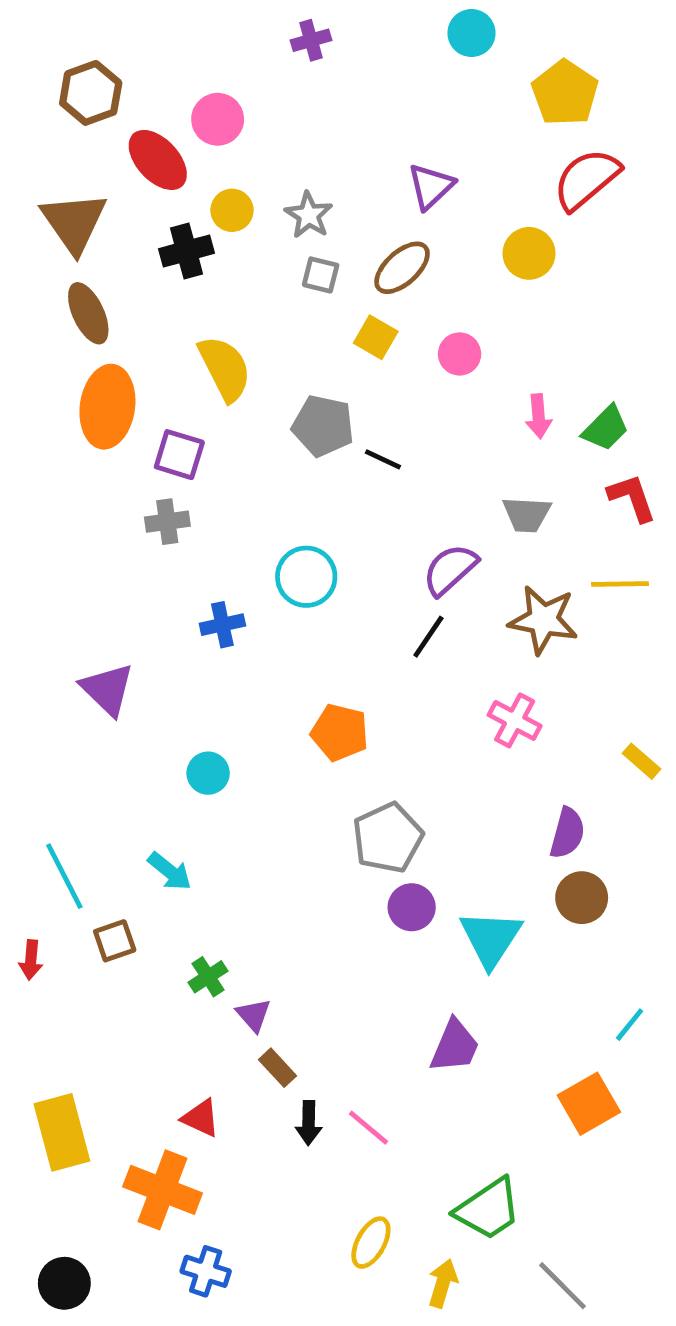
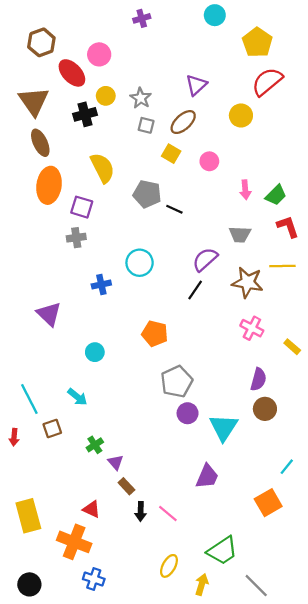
pink cross: (515, 720) -> (252, 328), moved

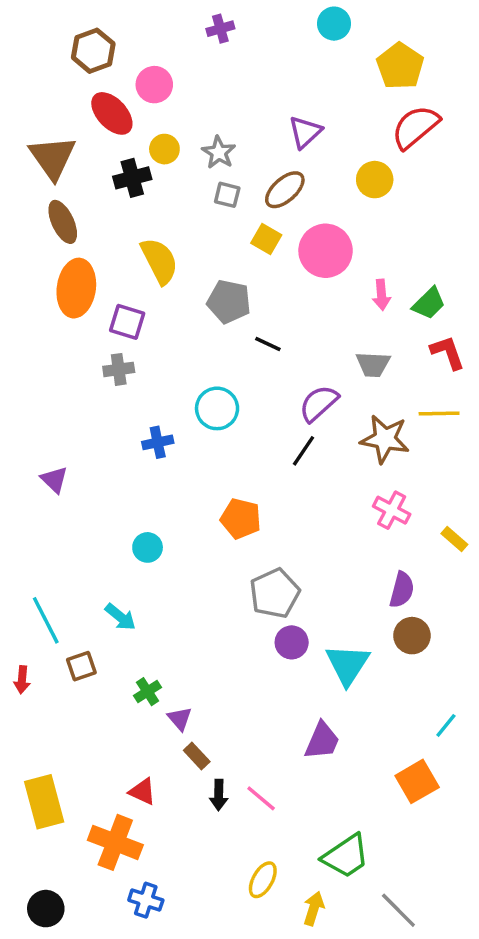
brown hexagon: (41, 42) -> (93, 51), moved
pink circle: (209, 161) -> (326, 251), size x1.8
black line: (174, 209) -> (268, 344), moved
purple triangle: (49, 314) -> (54, 480), moved, size x0.7

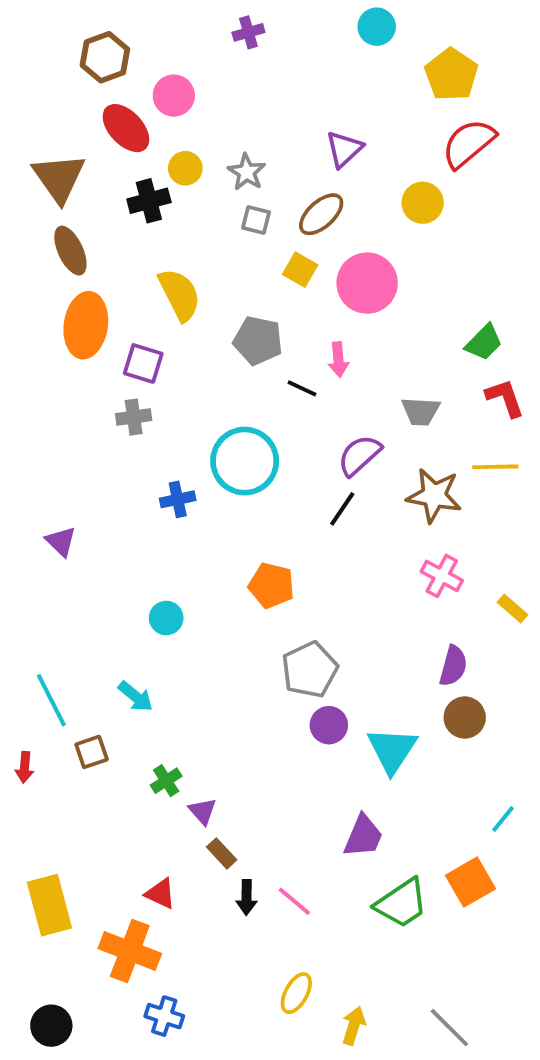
pink arrow: (381, 295) -> (338, 360), moved
cyan circle: (217, 408) -> (245, 461), size x1.4
green trapezoid: (346, 856) -> (402, 903), moved

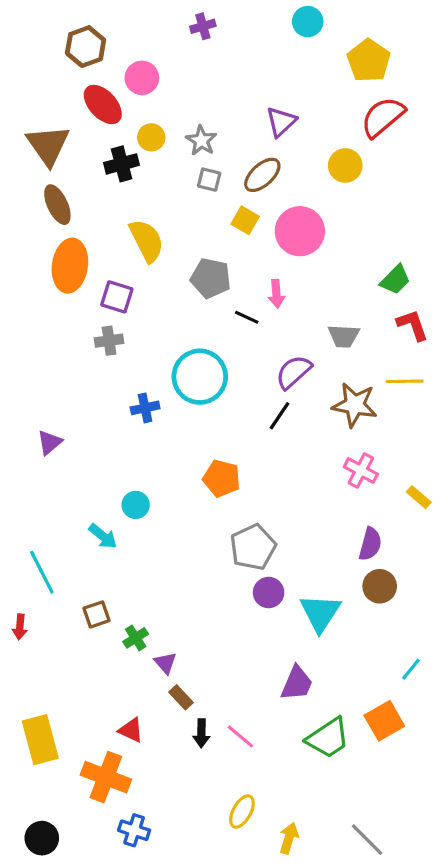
purple triangle: (61, 541) -> (50, 442), turned 36
cyan arrow: (136, 696) -> (103, 536), moved
brown square: (92, 752) -> (97, 614), moved

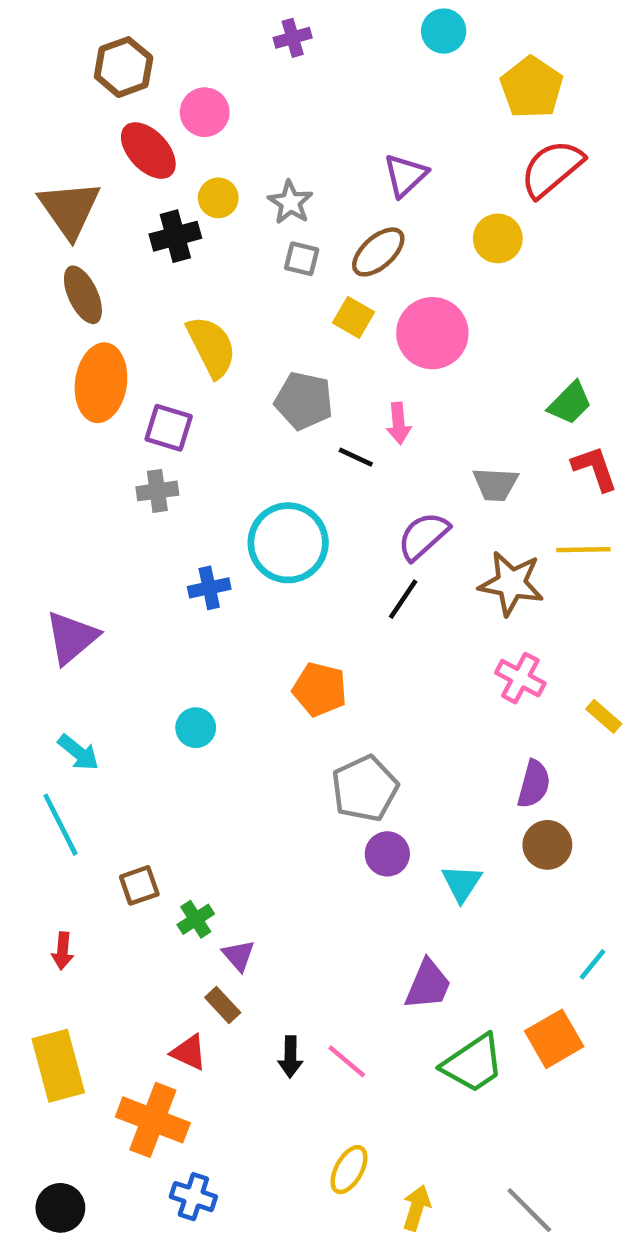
purple triangle: (50, 442) -> (72, 637), size x1.5
cyan arrow: (103, 536) -> (78, 752), moved
cyan triangle: (320, 613) -> (462, 883), size x0.7
red arrow: (20, 627) -> (63, 951), moved
brown rectangle: (181, 697) -> (223, 1005), moved

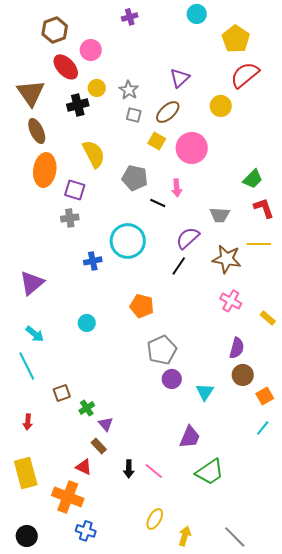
orange square: (554, 1039) -> (265, 396), moved, size x0.7

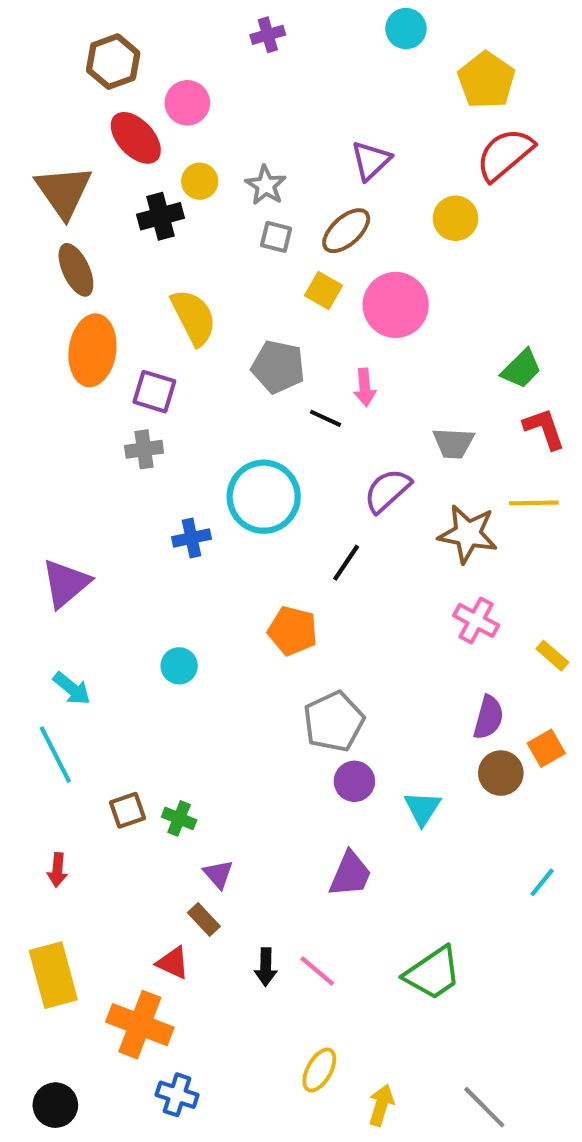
black line: (179, 266) -> (346, 563), moved
orange square: (265, 396) -> (546, 748), moved
green cross: (87, 408) -> (179, 818), moved, turned -35
purple trapezoid: (190, 437) -> (350, 874), moved

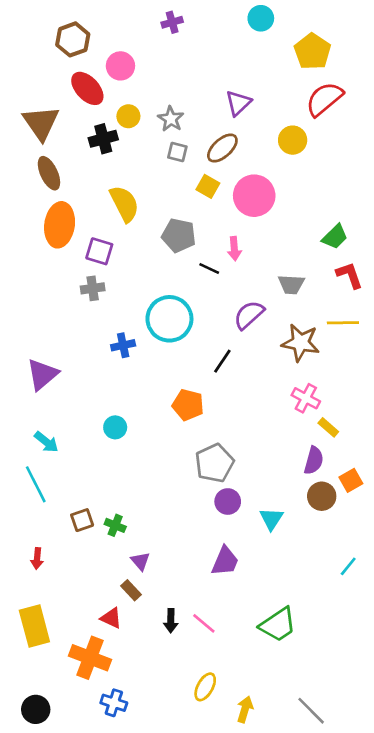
yellow rectangle: (552, 656) -> (328, 427), moved

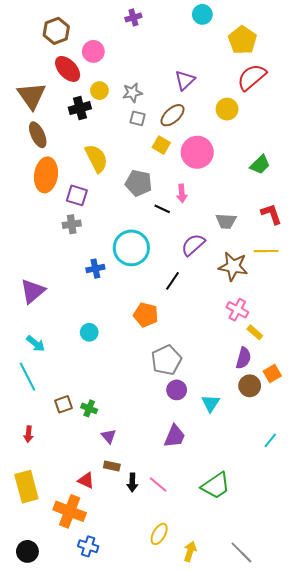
gray star: (171, 119) -> (132, 93), turned 30
green trapezoid: (335, 237) -> (260, 165), moved
brown rectangle: (131, 590) -> (112, 466), moved, turned -35

